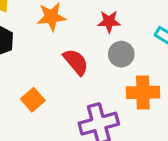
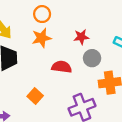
red semicircle: (76, 62) -> (62, 67), turned -36

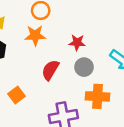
red semicircle: (62, 67) -> (50, 70), turned -78

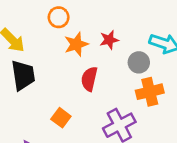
orange star: (35, 35) -> (76, 44), moved
gray circle: (84, 67) -> (139, 62), moved

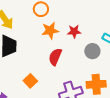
orange cross: (150, 92) -> (96, 84), moved

